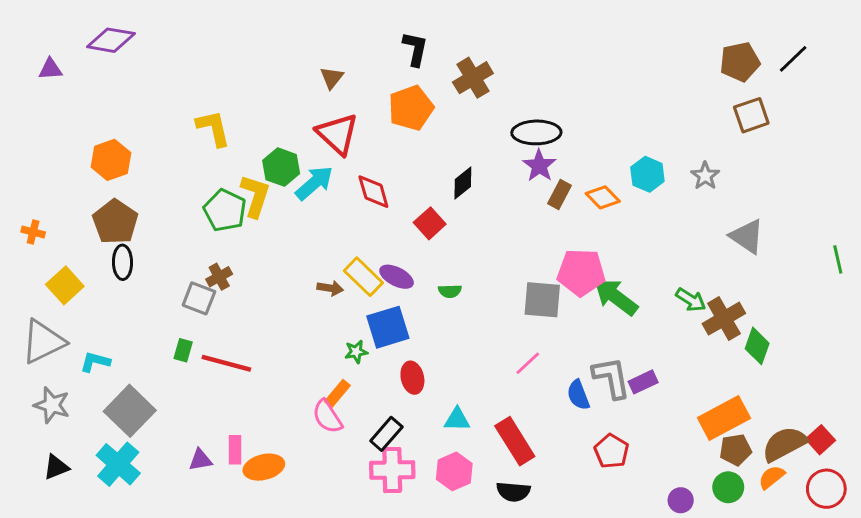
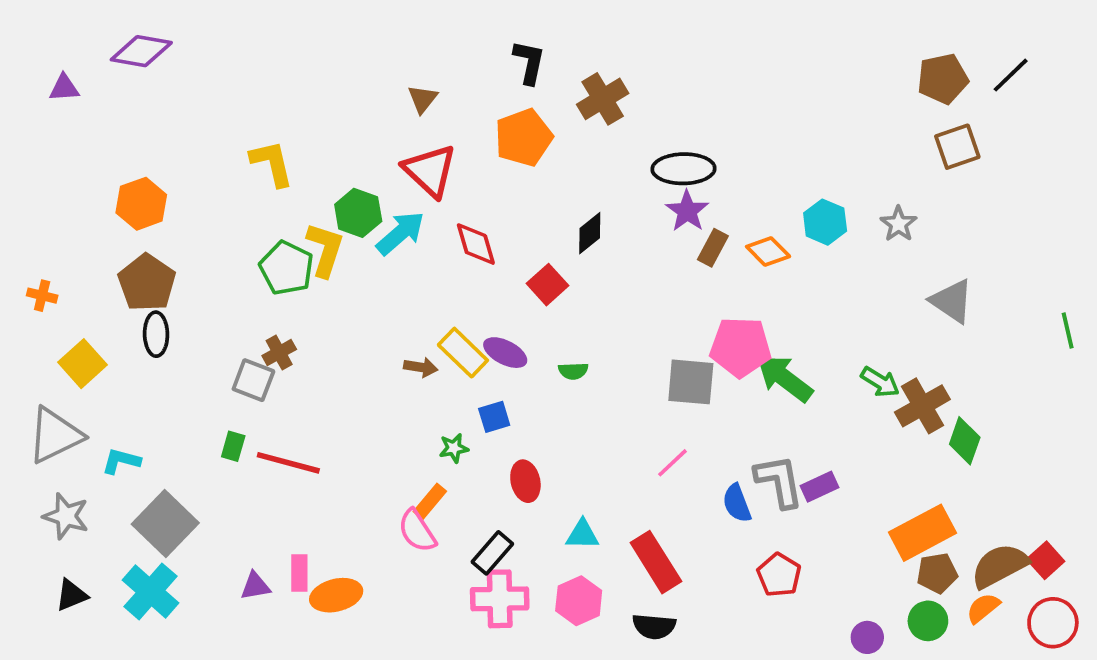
blue square: (388, 327) -> (494, 417), size x0.6

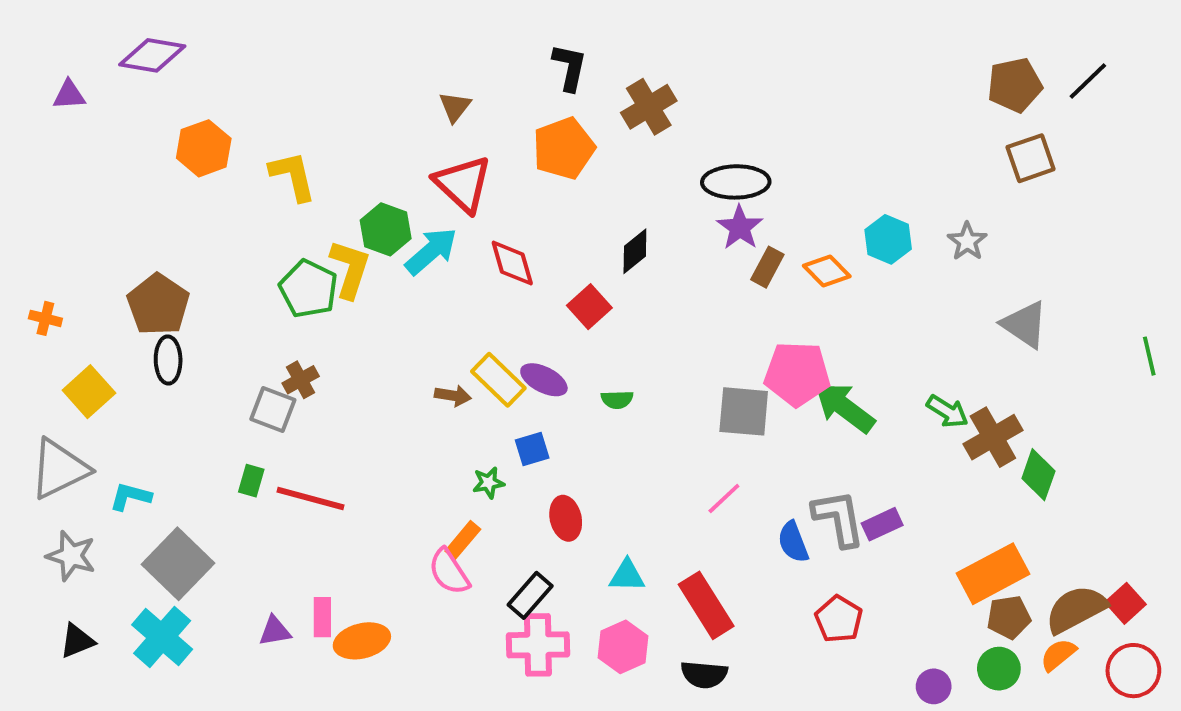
orange hexagon: (141, 204) -> (204, 148), moved

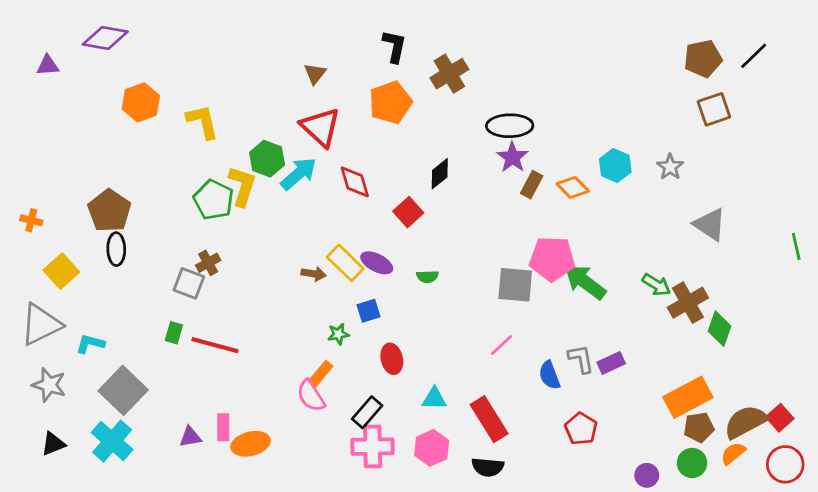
gray L-shape: (839, 518) -> (581, 359), size x0.7

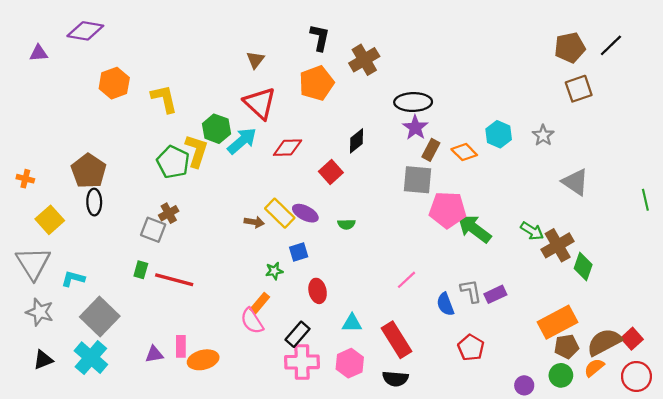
red diamond: (355, 182) -> (288, 148), turned -76
gray square: (515, 285) -> (418, 180), moved
gray triangle: (41, 325) -> (33, 263), turned -36

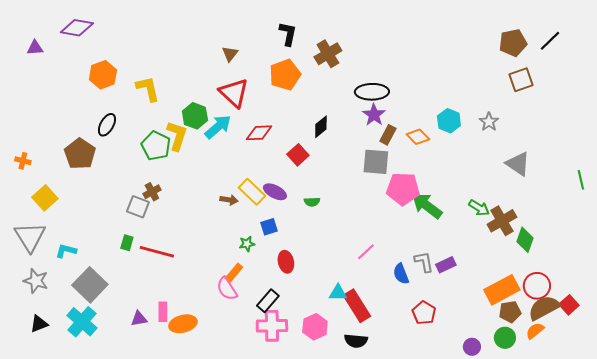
black ellipse: (94, 202) -> (107, 125), moved, turned 30
cyan triangle: (352, 323) -> (338, 293), moved
red circle: (636, 376) -> (537, 286), moved

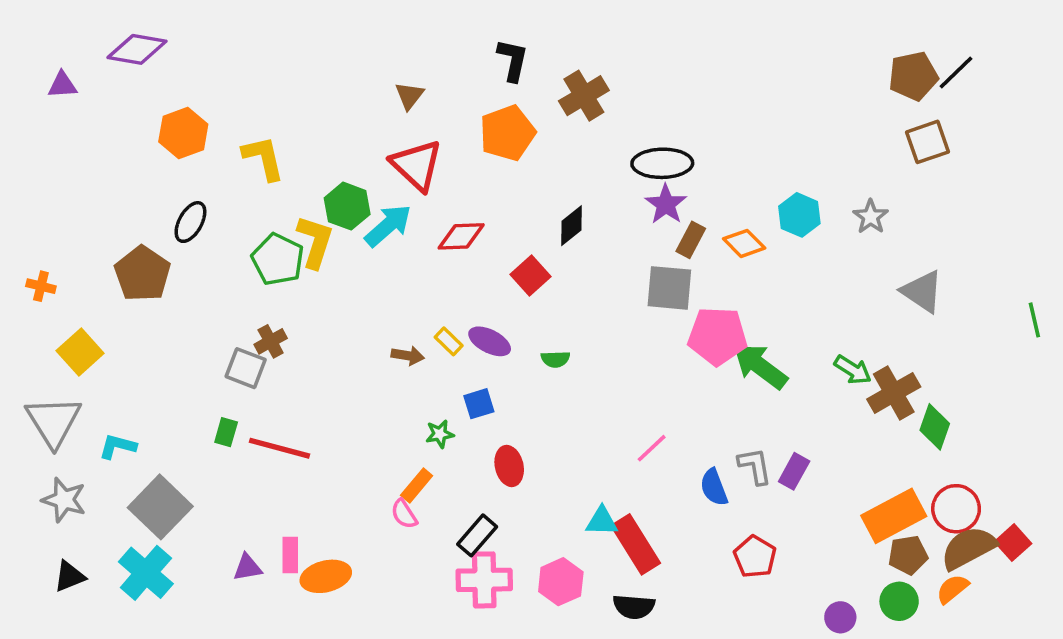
black line: (550, 41) -> (956, 73), moved
yellow rectangle: (252, 192) -> (449, 341), size x0.6
purple rectangle: (446, 265) -> (794, 471), turned -36
pink semicircle: (227, 289) -> (404, 514), size x0.7

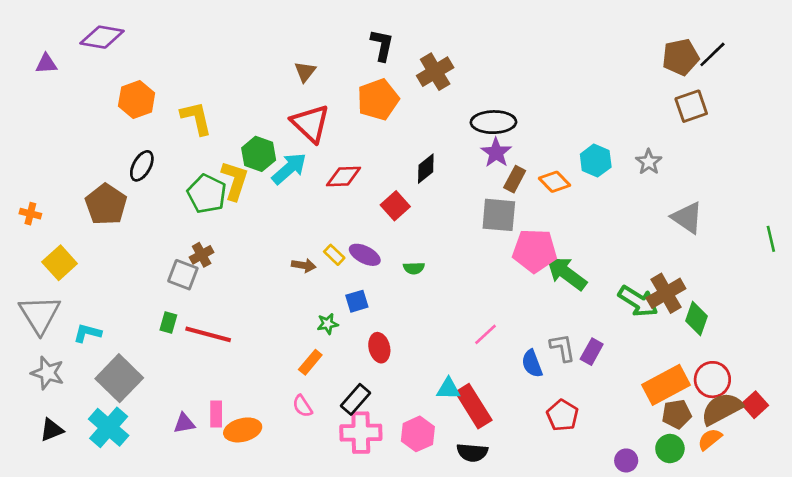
green arrow: (853, 370) -> (638, 301), moved, size x1.4
pink semicircle: (404, 514) -> (302, 406), moved

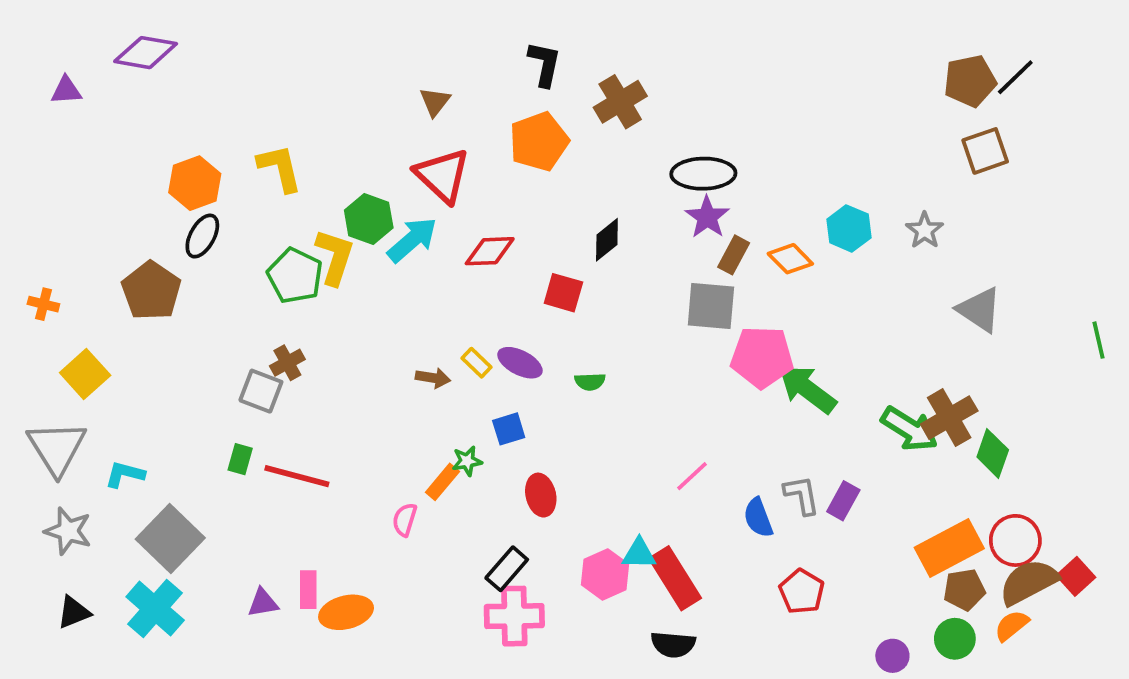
orange hexagon: (137, 100) -> (195, 183), moved
red square: (395, 206) -> (563, 293), turned -32
orange rectangle: (310, 362) -> (442, 482), moved
pink semicircle: (302, 406) -> (405, 520), moved, turned 50
pink hexagon: (418, 434) -> (605, 574), moved

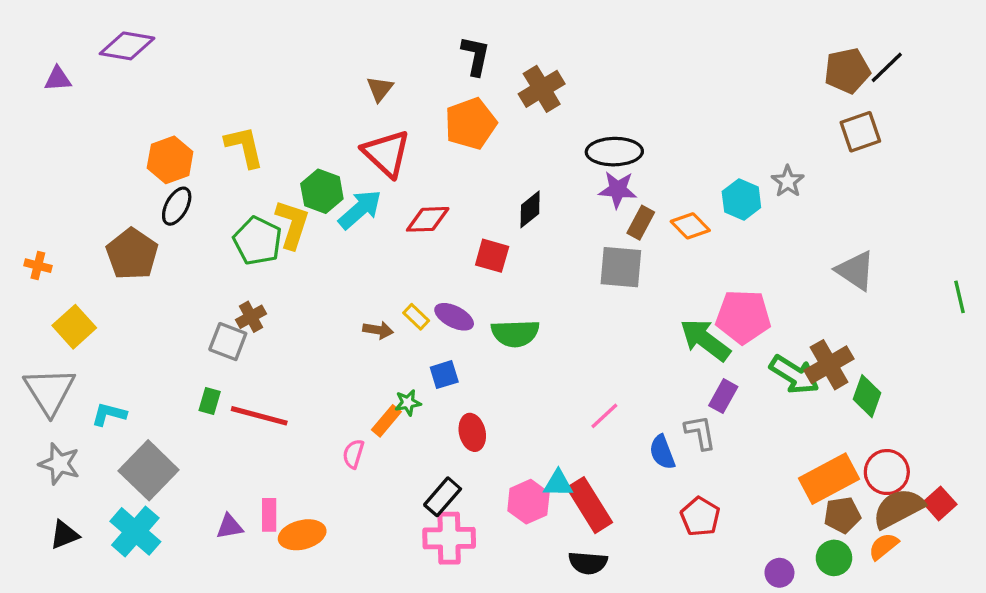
purple star: (707, 217) -> (618, 190), turned -30
gray star: (925, 230) -> (788, 181), moved
pink pentagon: (762, 357) -> (743, 317), moved
green semicircle: (590, 382) -> (515, 333), size x1.8
purple rectangle: (843, 501) -> (723, 396), moved

